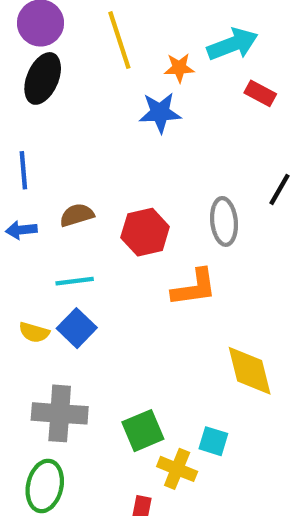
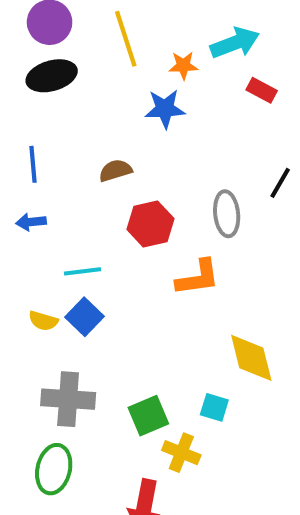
black ellipse: (43, 78) -> (52, 76), turned 51
brown semicircle: (77, 215) -> (115, 171), moved
cyan square: (213, 441) -> (214, 407), moved

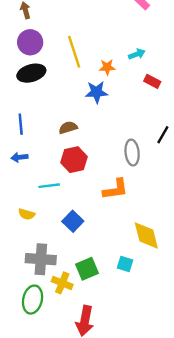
cyan arrow: (235, 43) -> (137, 54), size x0.6
red hexagon: (150, 224) -> (74, 160), moved
blue square: (85, 317) -> (73, 221), moved
yellow cross: (181, 453) -> (62, 283), moved

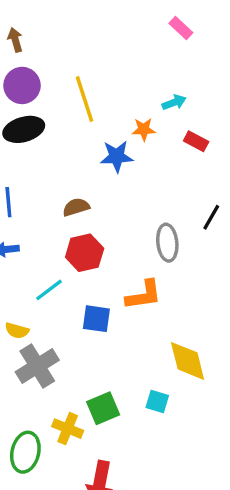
orange star: (107, 67) -> (144, 129), moved
cyan line: (49, 186) -> (49, 290), turned -30
blue square: (73, 221) -> (96, 319), moved, turned -36
gray cross: (41, 259) -> (37, 366), moved, turned -36

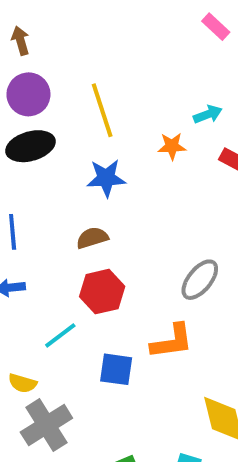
blue star: (117, 156) -> (106, 178), moved
gray ellipse: (167, 243) -> (200, 280), turned 45

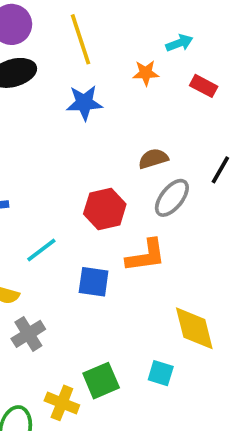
brown semicircle: (92, 238) -> (153, 159), moved
red hexagon: (102, 292) -> (105, 209), moved
gray cross: (46, 425) -> (28, 334), size x0.7

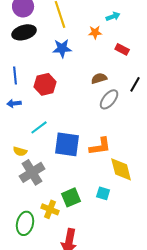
red rectangle: (204, 86) -> (122, 49), moved
red hexagon: (105, 209) -> (45, 84), moved
orange L-shape: (146, 256) -> (100, 146), moved
blue square: (94, 282) -> (67, 144), size x1.5
gray cross: (28, 334) -> (32, 172), size x1.4

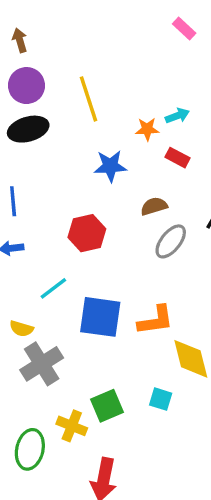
cyan arrow: (113, 16) -> (177, 116), moved
blue star: (62, 48) -> (110, 166), moved
red rectangle: (122, 49) -> (177, 158), moved
red hexagon: (45, 84) -> (87, 233), moved

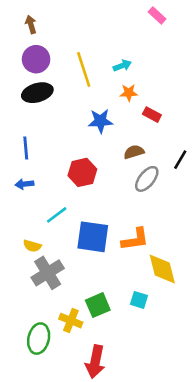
cyan arrow: (177, 116) -> (122, 66), moved

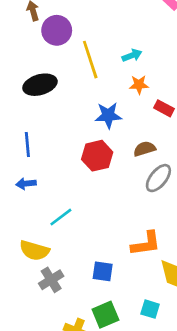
purple circle: (36, 59) -> (57, 30), moved
red hexagon: (82, 172) -> (97, 156), moved
blue square: (93, 237) -> (103, 271), moved, size x0.6
yellow semicircle: (32, 246) -> (34, 251), size x1.5
gray cross: (48, 273) -> (51, 280), size x0.7

